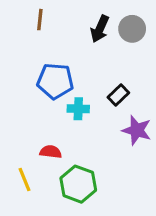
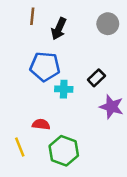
black arrow: (100, 29) -> (59, 29), moved

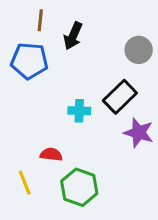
gray circle: (108, 24) -> (139, 50), moved
blue pentagon: (45, 66) -> (29, 61), moved
black rectangle: (96, 78) -> (120, 97), size x1.5

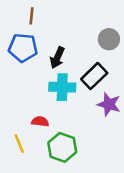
black arrow: (73, 36) -> (57, 58), moved
cyan cross: (79, 111) -> (62, 87), size x1.5

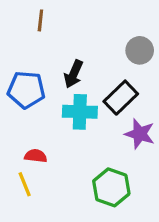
blue pentagon: (23, 48) -> (26, 90), moved
red semicircle: (40, 122) -> (36, 156), moved
green hexagon: (62, 147) -> (111, 187), moved

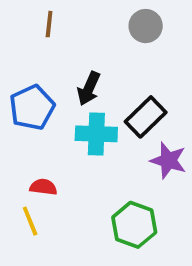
gray circle: (140, 50) -> (146, 26), moved
blue pentagon: (26, 90) -> (32, 107), turned -30

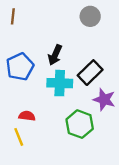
brown line: (49, 24) -> (13, 16), moved
green hexagon: (134, 225) -> (80, 124), moved

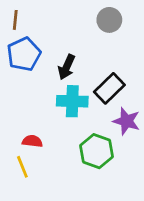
blue pentagon: (20, 67) -> (24, 54), moved

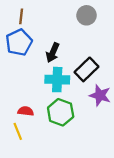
brown line: (15, 20) -> (21, 16), moved
green hexagon: (97, 151) -> (61, 112), moved

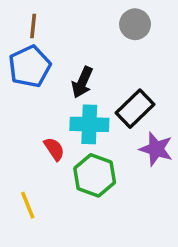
red semicircle: (26, 111) -> (54, 149), moved, turned 49

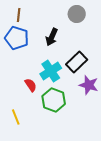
blue pentagon: (30, 66) -> (17, 38), turned -30
black arrow: (82, 82) -> (52, 37), moved
cyan cross: (89, 124) -> (51, 71), turned -35

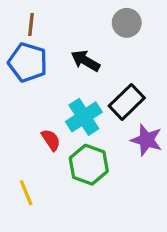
black arrow: (52, 37) -> (85, 61), turned 96

